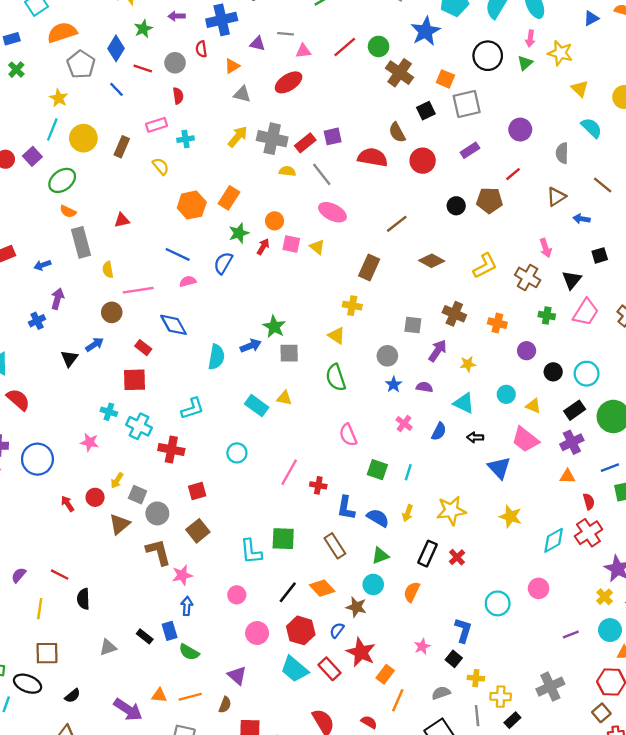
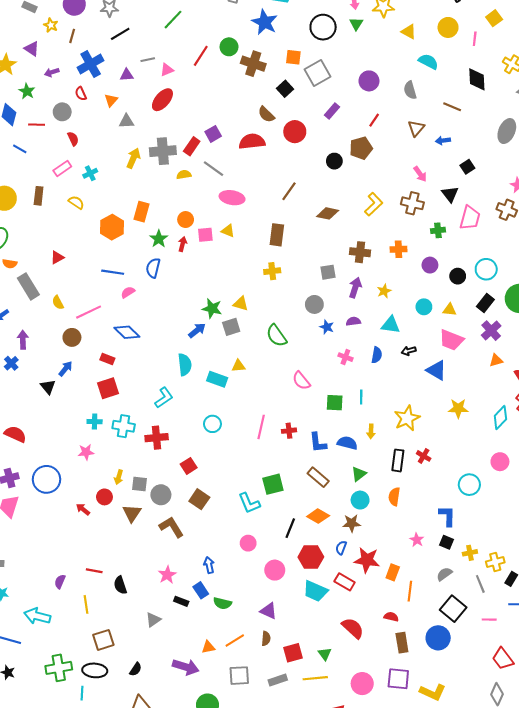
yellow triangle: (337, 336) -> (241, 304), moved
cyan semicircle: (216, 357) -> (185, 365), moved
pink star: (182, 575) -> (167, 575), moved

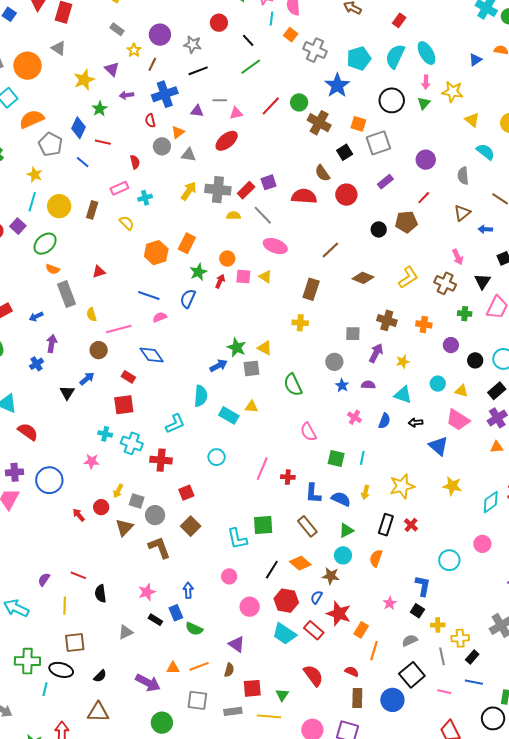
gray circle: (62, 112) -> (162, 146), moved

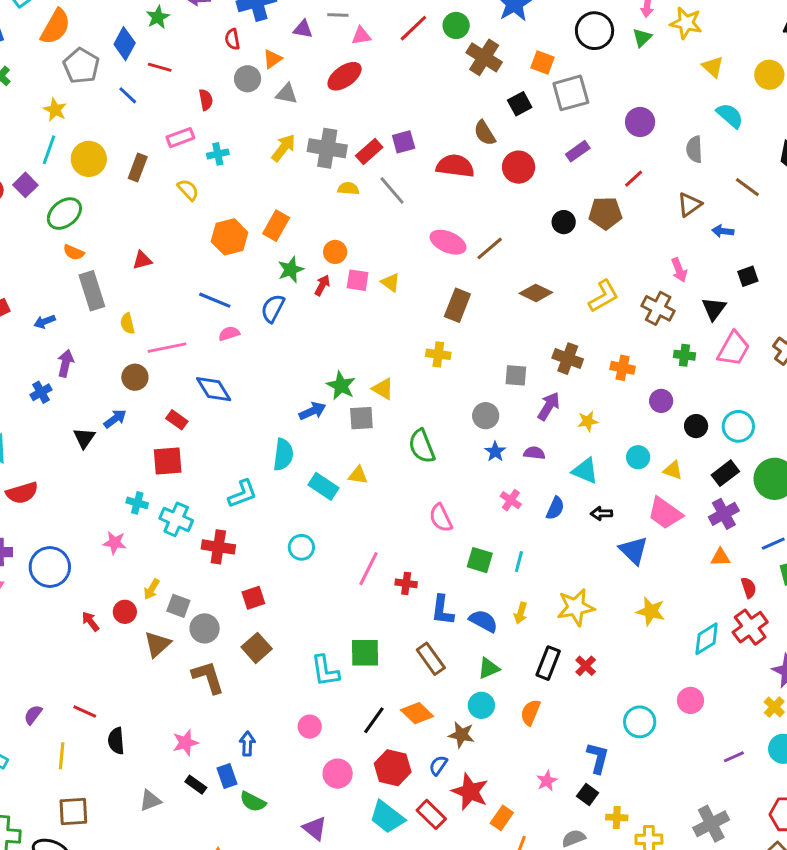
orange semicircle: (32, 119) -> (56, 27), turned 140
pink ellipse: (275, 246) -> (448, 242), moved
red semicircle: (28, 432) -> (22, 493), turned 125

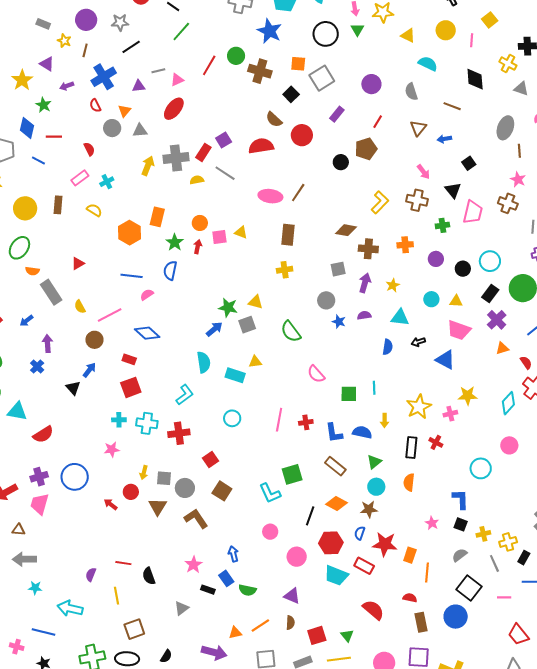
brown diamond: (536, 293) -> (346, 230), moved
pink cross: (511, 500) -> (450, 414), moved, turned -32

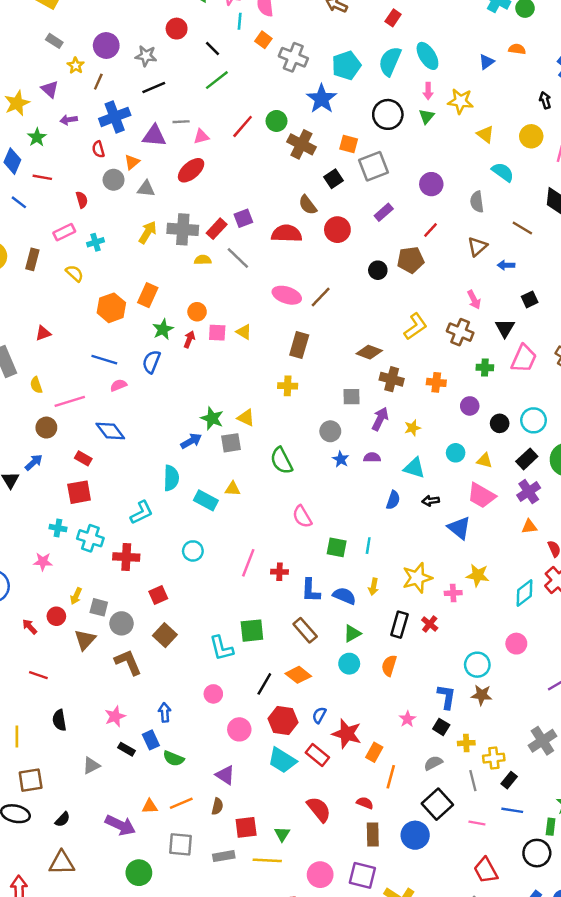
purple triangle: (139, 86) -> (154, 136), size x1.5
brown star: (369, 509) -> (482, 695), moved
red line: (123, 563) -> (38, 675), moved

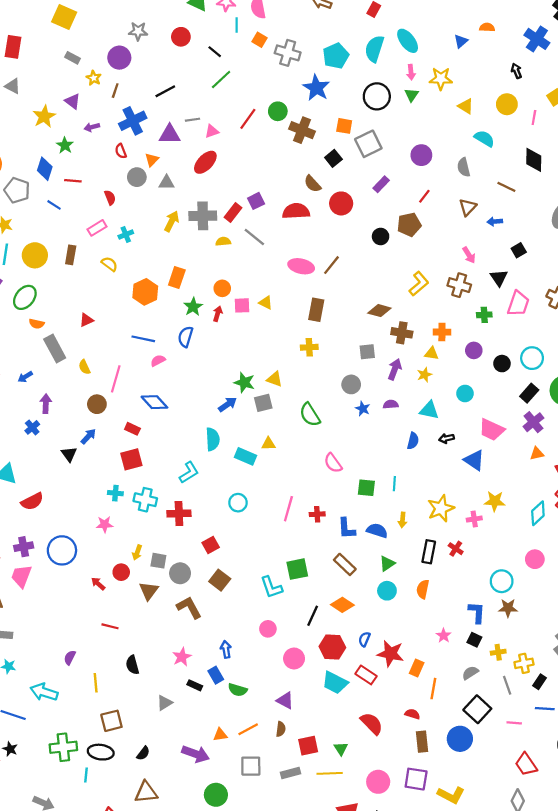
gray star: (146, 56) -> (138, 31), moved
pink line: (70, 401) -> (116, 379), turned -52
yellow triangle: (484, 461) -> (432, 354), moved

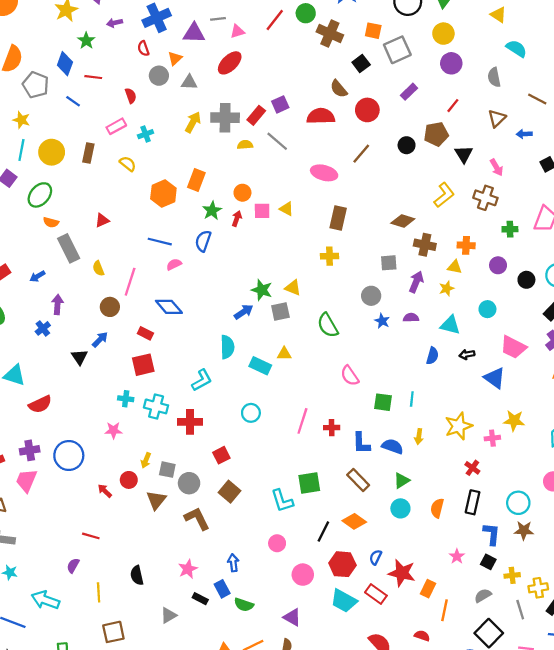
yellow circle: (507, 104) -> (443, 34), moved
brown line: (332, 265) -> (361, 154), moved
black triangle: (499, 278) -> (464, 154), moved
black rectangle: (429, 552) -> (473, 502), moved
red line: (110, 626) -> (91, 536), moved

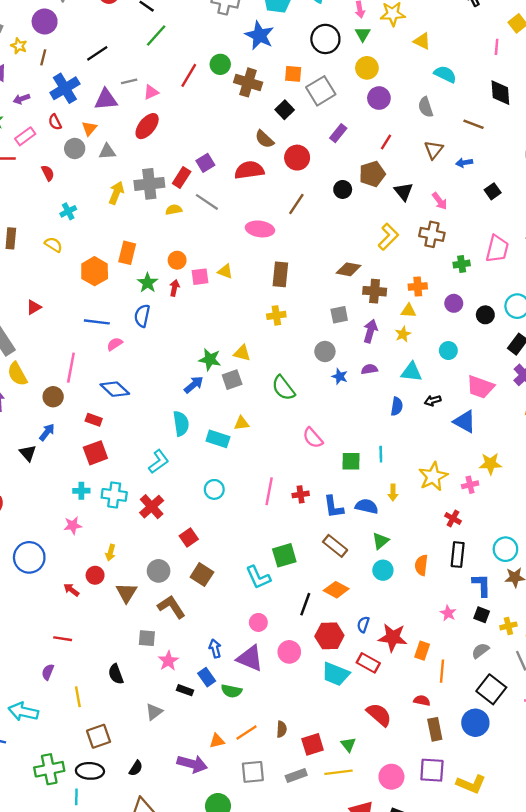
pink rectangle: (116, 126) -> (25, 136), moved
yellow semicircle: (98, 268) -> (17, 374), moved, size x1.5
red cross: (190, 422) -> (152, 507), turned -35
gray square: (167, 470) -> (147, 638), moved
purple triangle: (292, 617) -> (250, 658), moved, size x1.4

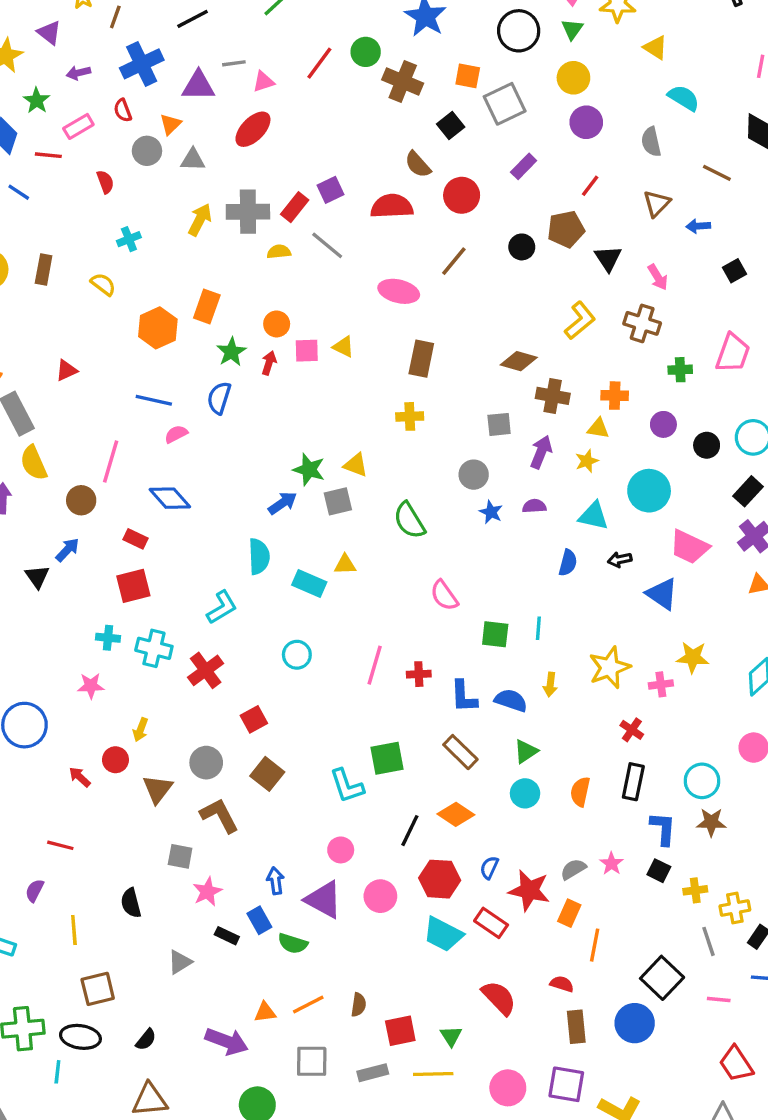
cyan circle: (448, 351) -> (649, 491), size x1.6
gray semicircle: (480, 651) -> (573, 869), moved

